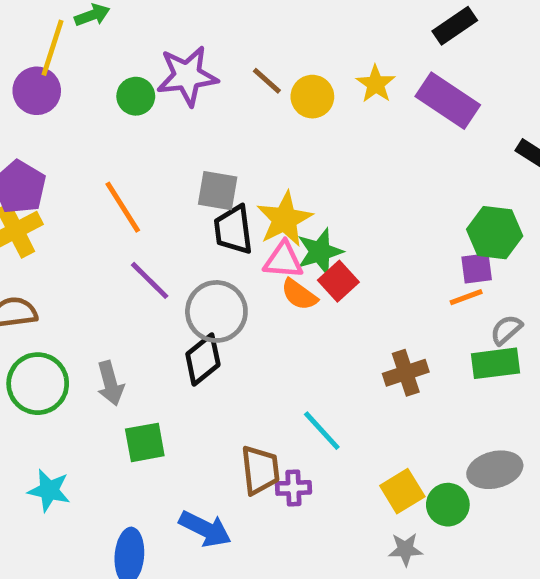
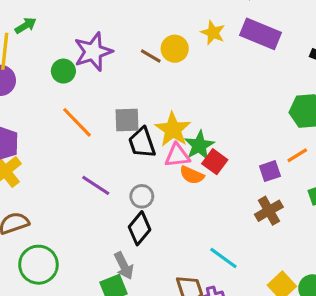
brown line: (267, 81) -> (151, 56), moved
orange line: (123, 207) -> (77, 122), moved
purple square: (477, 268) -> (270, 171), moved
gray circle: (216, 311) -> (142, 196), size x0.6
gray arrow: (110, 383) -> (124, 266), moved

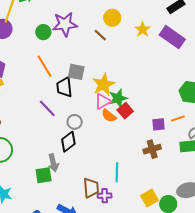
yellow circle: (175, 49) -> (112, 18), moved
black trapezoid: (142, 143) -> (64, 87), moved
pink triangle: (177, 155) -> (103, 101), turned -36
cyan line: (223, 258) -> (117, 172), turned 42

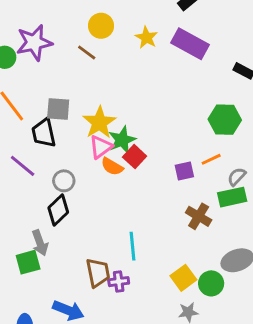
brown cross: (152, 149) -> (199, 216), moved, turned -36

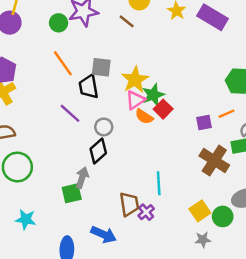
brown cross: (199, 216) -> (214, 160), size x1.4
gray arrow: (40, 243) -> (82, 178), turned -144
purple cross: (119, 282) -> (146, 212), turned -35

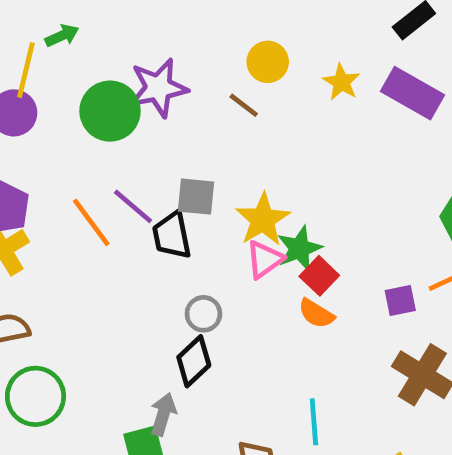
green circle: (59, 23) -> (110, 111), size x1.6
orange line: (63, 63) -> (91, 222), moved
purple line: (70, 113) -> (133, 206), moved
orange semicircle: (144, 117) -> (316, 314), moved

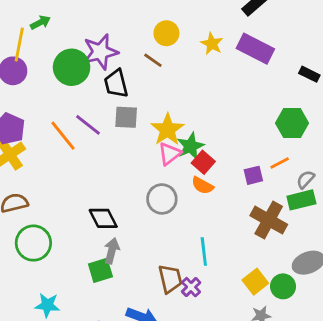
black trapezoid: (172, 235) -> (116, 84), moved
gray circle: (203, 314) -> (162, 199), moved, size x1.4
black diamond: (194, 361) -> (103, 218), moved, turned -72

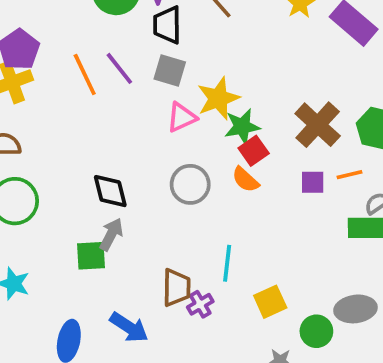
pink triangle: (170, 154) -> (182, 117), moved
brown cross: (269, 220) -> (318, 125), moved
yellow square: (255, 282) -> (270, 302), moved

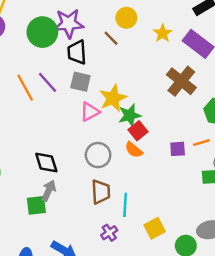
brown cross: (318, 125) -> (181, 81), moved
brown trapezoid: (176, 288) -> (101, 192), moved

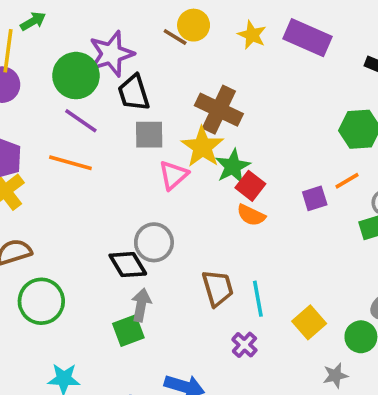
brown line: (111, 38) -> (175, 37), moved
brown cross: (181, 81) -> (219, 110), moved
purple line: (48, 82) -> (81, 121), moved
orange line: (25, 88) -> (70, 163), turned -32
gray circle: (98, 155) -> (154, 242), moved

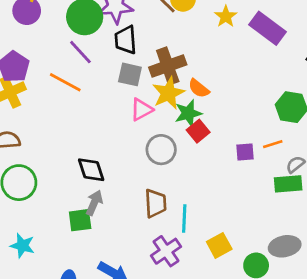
brown cross: (219, 110) -> (168, 66), moved, turned 32
orange semicircle: (251, 215) -> (199, 88), moved
gray circle: (154, 242) -> (161, 150), moved
purple cross: (244, 345) -> (166, 251), size x1.5

